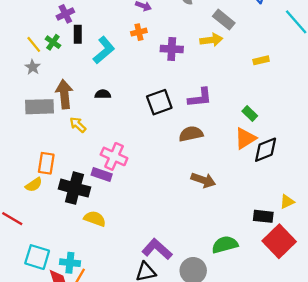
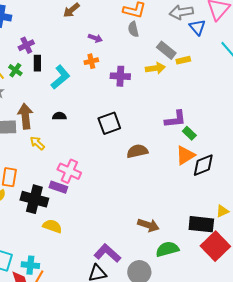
yellow rectangle: (261, 60) -> (183, 60), moved
purple L-shape: (200, 98) -> (175, 119), moved
brown arrow: (203, 180) -> (148, 225), moved
black rectangle: (263, 216) -> (201, 224), size x1.4

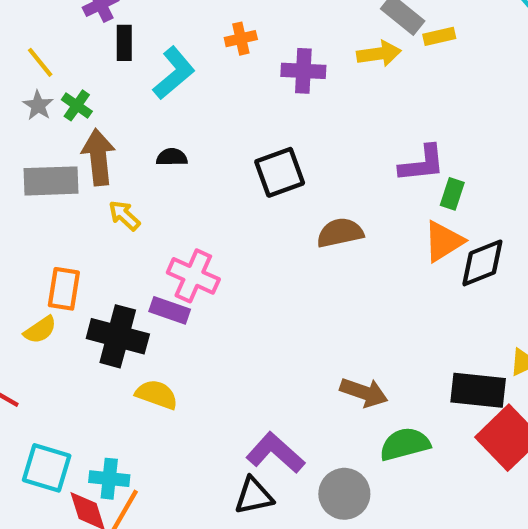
green cross: (15, 70) -> (77, 105), moved
green rectangle: (189, 133) -> (452, 194), turned 64

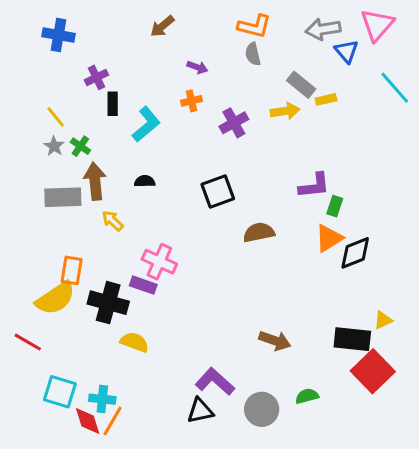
purple cross: (303, 71) -> (234, 123), turned -32
yellow semicircle: (40, 330) -> (56, 298), size x1.8
green semicircle: (405, 444) -> (307, 396), moved, size x0.7

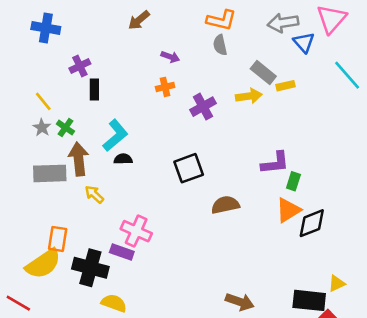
cyan L-shape: (146, 124) -> (115, 135), moved

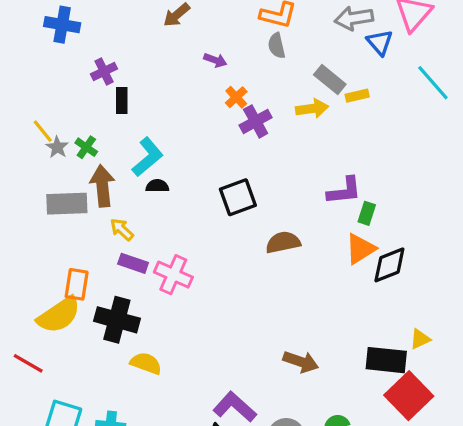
orange cross: (165, 87) -> (236, 97), moved, turned -30
yellow line: (43, 101) -> (43, 131), moved
purple rectangle: (122, 252) -> (133, 263), moved

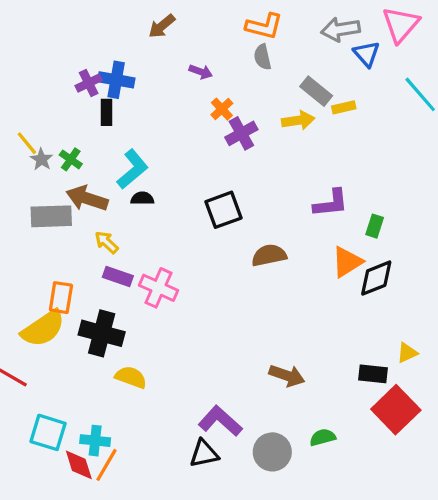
blue cross: (62, 25) -> (116, 80), moved
brown arrow: (102, 186) -> (87, 198), turned -66
green rectangle: (367, 213) -> (375, 226), moved
black rectangle: (386, 360) -> (373, 374), size x0.7

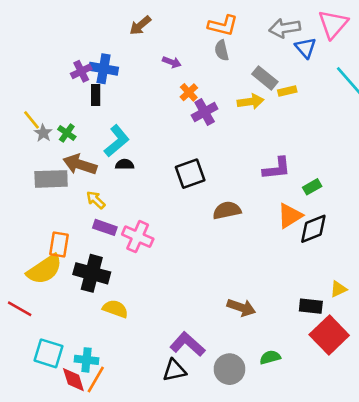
green rectangle: (375, 226) -> (312, 187), turned 42

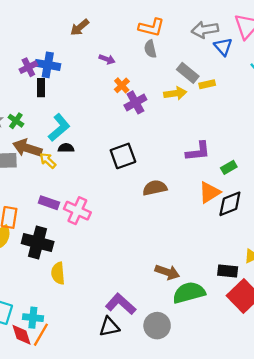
yellow arrow: (96, 200) -> (48, 161), moved
yellow semicircle: (115, 309) -> (58, 273), turned -115
green semicircle: (270, 357) -> (189, 293), moved, size x1.8

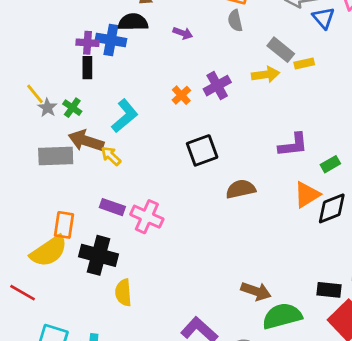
purple cross: (28, 67) -> (87, 43), turned 30
orange cross: (122, 85) -> (181, 95), moved
black rectangle: (41, 88) -> (87, 68), moved
black semicircle: (66, 148) -> (133, 22), moved, size x1.5

